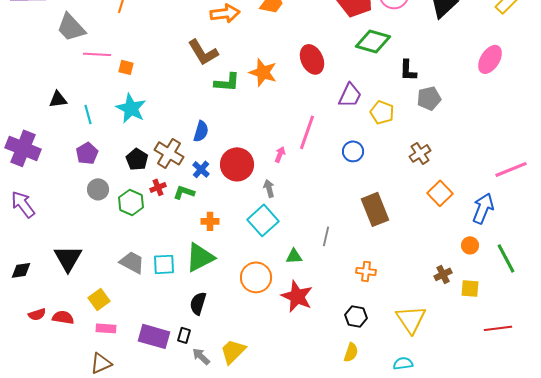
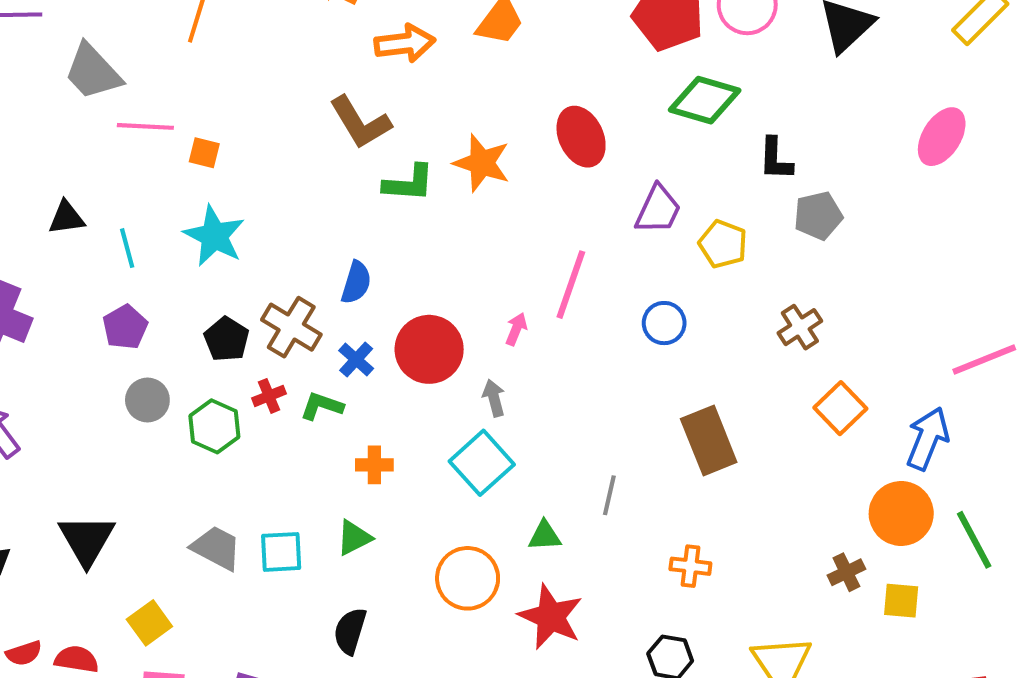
orange circle: (470, 245) -> (901, 513), size x1.8
green triangle: (200, 257) -> (354, 538), size x0.6

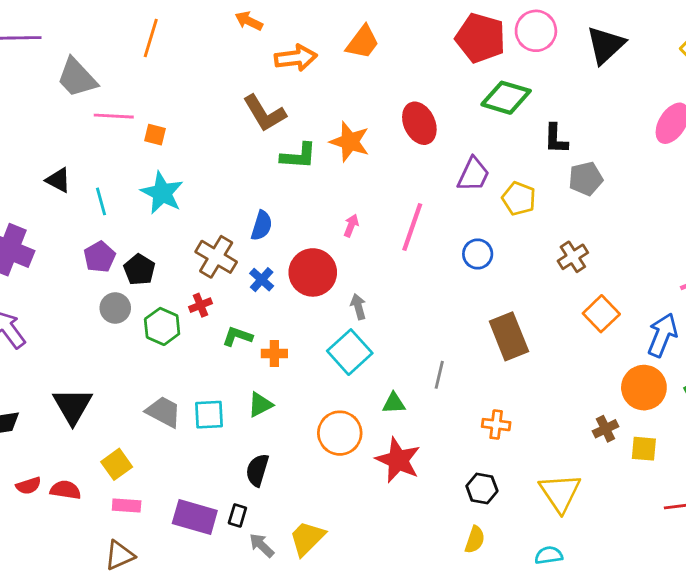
black triangle: (66, 218) -> (58, 180), turned 36
pink arrow: (516, 329) -> (351, 226), moved
black pentagon: (226, 339) -> (139, 270), moved
green L-shape: (322, 406) -> (237, 336), moved

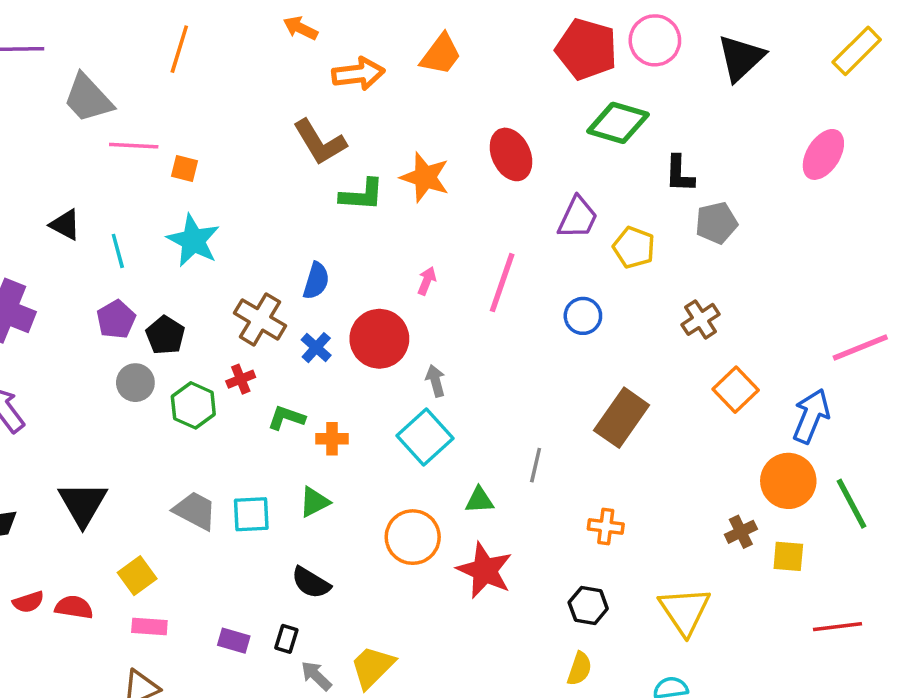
brown rectangle: (509, 336) -> (622, 418), turned 57
black semicircle: (257, 470) -> (311, 583), turned -76
purple rectangle: (195, 517) -> (234, 641), size x0.6

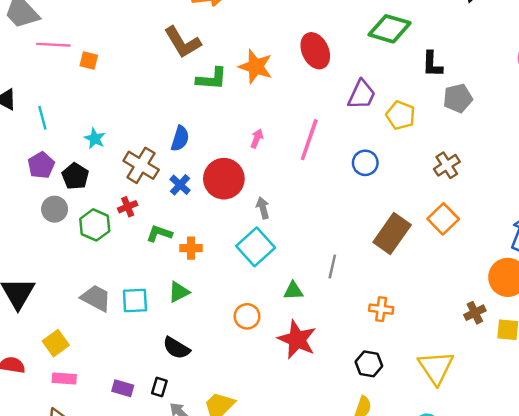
cyan star: (193, 240) -> (95, 138), moved, size x0.6
orange square: (736, 390) -> (443, 219), moved
orange circle: (413, 537) -> (247, 316), size x0.7

